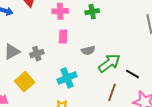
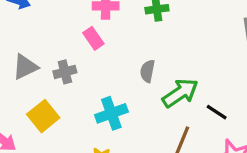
pink rectangle: (63, 36) -> (93, 38), moved, turned -40
gray semicircle: (88, 50) -> (147, 71), turned 112

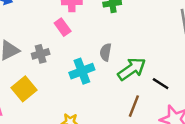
cyan cross: (111, 113) -> (82, 71), moved

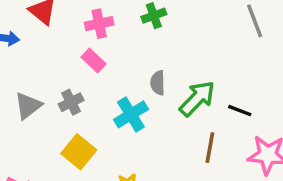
yellow square: (24, 89) -> (79, 152), moved

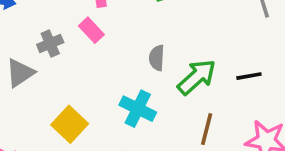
gray cross: (71, 102) -> (50, 43), moved
black line: (240, 111) -> (249, 76), moved, turned -35
cyan cross: (131, 114) -> (138, 109), moved, turned -36

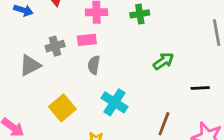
pink rectangle: (91, 30) -> (87, 40), turned -60
gray semicircle: (157, 58) -> (94, 65), moved
green arrow: (197, 77) -> (163, 61), moved, size x0.7

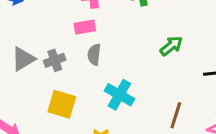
gray cross: (55, 46) -> (55, 60), moved
yellow square: (62, 108) -> (62, 104), turned -30

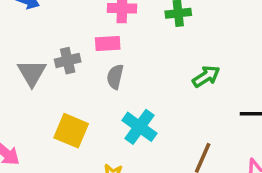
gray triangle: (23, 59) -> (32, 73), turned -36
gray cross: (55, 60) -> (68, 61), moved

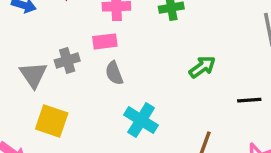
gray semicircle: (115, 77) -> (114, 73), turned -30
yellow square: (71, 131) -> (52, 121), moved

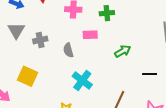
pink rectangle: (105, 41) -> (90, 35), moved
gray triangle: (33, 75) -> (16, 30), moved

